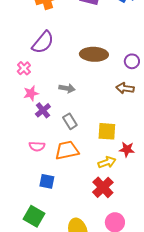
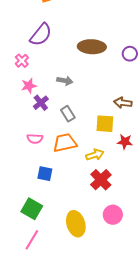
brown arrow: (125, 88) -> (123, 103), moved
yellow arrow: (107, 162) -> (95, 155), moved

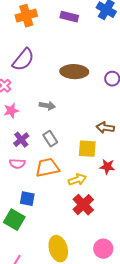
purple cross: (41, 103) -> (21, 140), moved
green square: (32, 209) -> (14, 220), moved
pink circle: (113, 215) -> (103, 249), moved

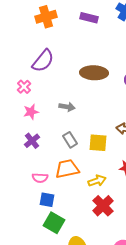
purple cross: (21, 140) -> (32, 141), moved
yellow square: (87, 149) -> (98, 143), moved
pink semicircle: (17, 164) -> (40, 178), moved
green square: (14, 220) -> (54, 223), moved

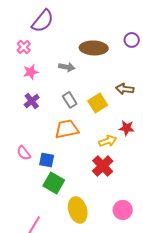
brown ellipse: (94, 73) -> (94, 48), moved
yellow square: (98, 143) -> (98, 103), turned -36
pink semicircle: (40, 178) -> (24, 153), moved, turned 49
yellow arrow: (97, 181) -> (108, 141), moved

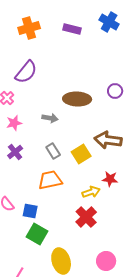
brown arrow: (125, 89) -> (108, 140), size x1.5

